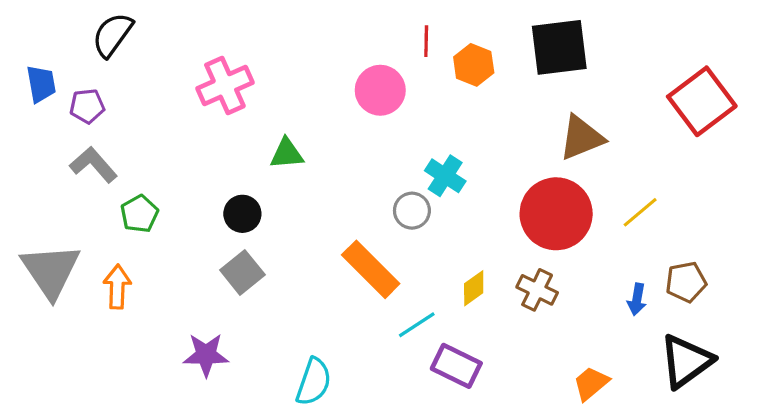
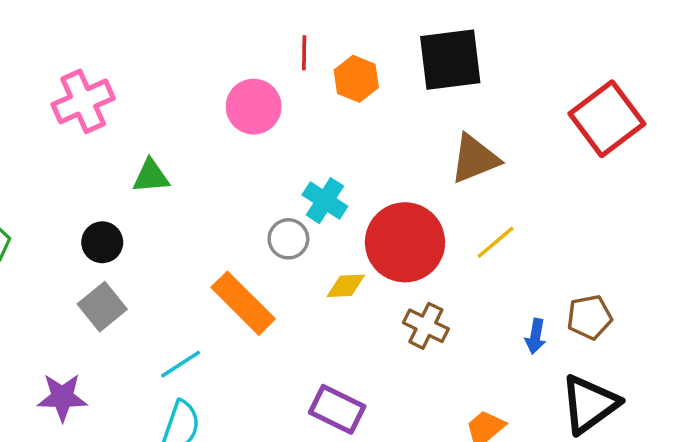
yellow line: (640, 212) -> (495, 242), moved
red circle: (556, 214) -> (405, 242), moved
yellow diamond: (474, 288) -> (346, 286), moved, turned 33
cyan line: (417, 325) -> (181, 364), moved

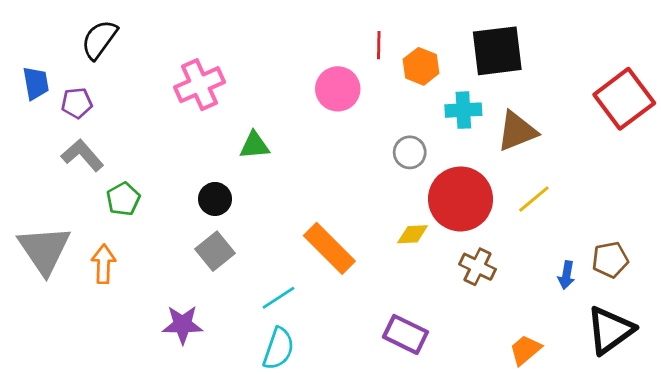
cyan cross: (325, 201) -> (463, 110), moved, turned -36
gray circle: (288, 239) -> (410, 152), moved

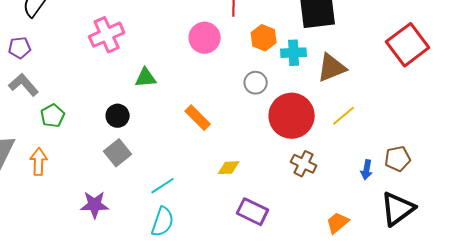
orange hexagon: (421, 66) -> (264, 38), moved
yellow diamond: (413, 234) -> (229, 168), moved
orange rectangle: (329, 248) -> (198, 118), moved, size x0.7

